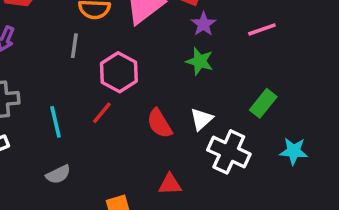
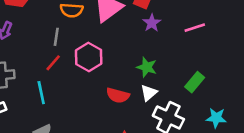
green star: (200, 61) -> (147, 67), moved
red line: (102, 113) -> (53, 63), moved
red semicircle: (160, 123) -> (118, 95), turned -45

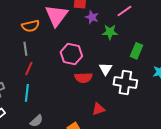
pink hexagon: (89, 57) -> (71, 54), moved
green star: (147, 67) -> (110, 32), moved
cyan line: (41, 93) -> (27, 93), turned 36

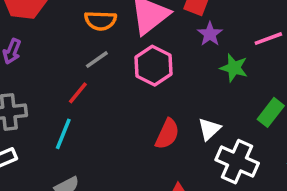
gray line: (25, 49) -> (97, 60), moved, turned 48
pink hexagon: (71, 54) -> (153, 66), moved
red semicircle: (83, 78) -> (167, 134), turned -78

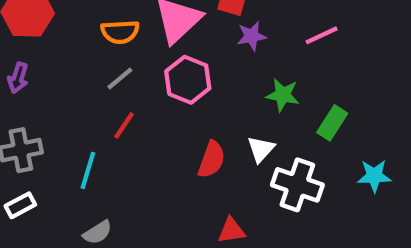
purple star: (210, 34) -> (252, 36), turned 30
green star: (234, 68) -> (283, 95), moved
red line: (78, 93) -> (124, 125), moved

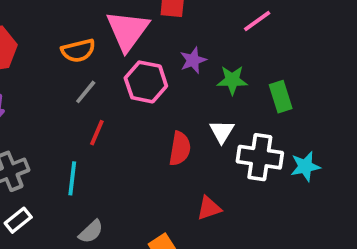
purple star: (252, 36) -> (193, 60), moved
green rectangle: (332, 123) -> (281, 97), turned -40
cyan star: (374, 176) -> (305, 166), moved

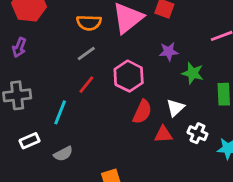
pink hexagon: (146, 82) -> (129, 76), moved
white cross: (260, 157) -> (197, 133), size x0.6
red triangle: (209, 208) -> (163, 134), moved
white rectangle: (18, 220) -> (30, 141), moved

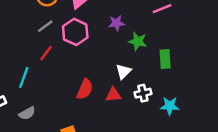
pink hexagon: (129, 76) -> (75, 32), moved
red semicircle: (142, 112) -> (85, 89), moved
white cross: (197, 133) -> (143, 93), turned -35

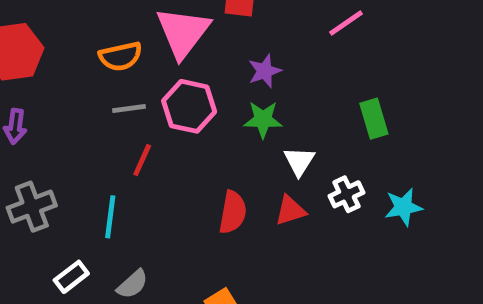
gray line: (45, 26) -> (129, 108), turned 42
green star: (138, 41) -> (263, 119), moved

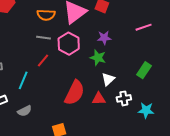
green rectangle: (374, 119) -> (144, 70), turned 35
red semicircle: (233, 212) -> (75, 93), size x1.4

